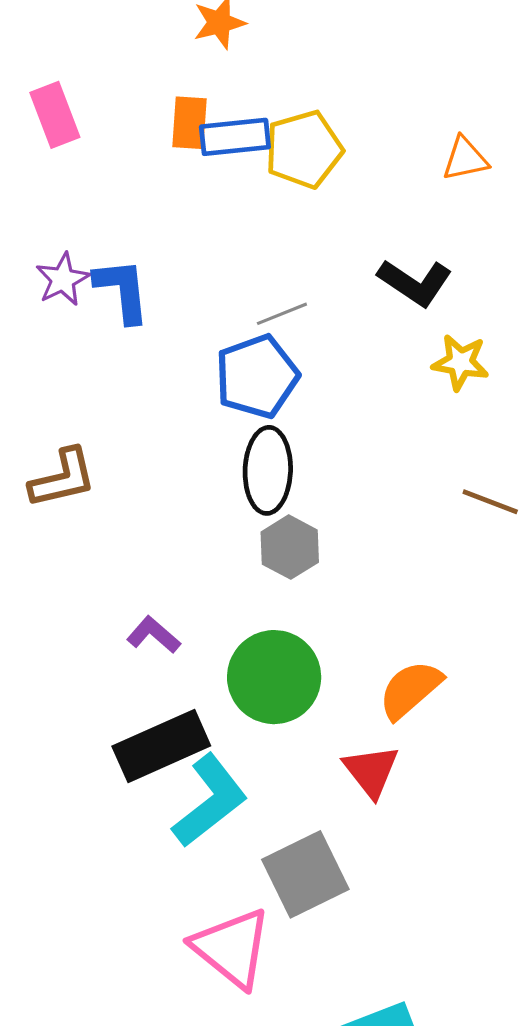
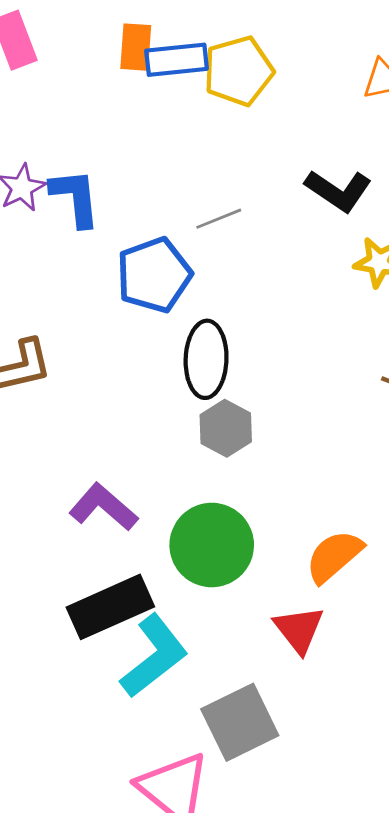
blue pentagon: (257, 376) -> (154, 275), moved
purple L-shape: (154, 635) -> (103, 507), size x1.4

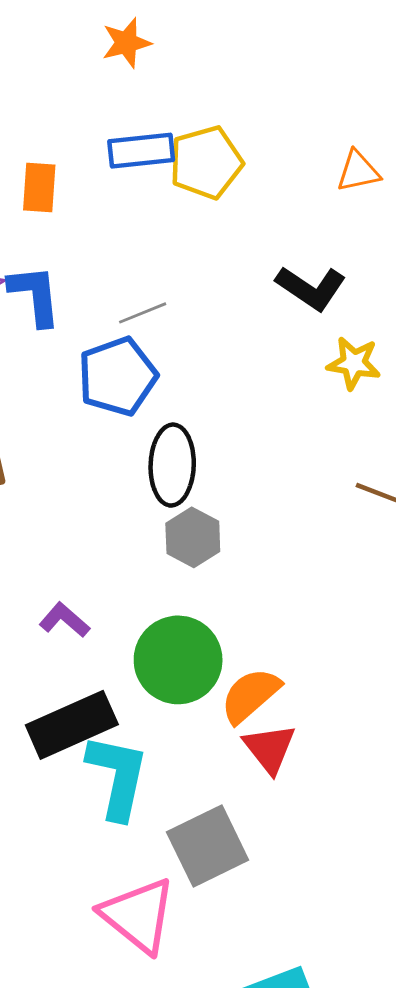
orange rectangle: (136, 47) -> (39, 187), moved
gray line: (219, 219) -> (143, 313), moved
purple L-shape: (103, 507) -> (64, 620), size x0.7
orange semicircle: (334, 556) -> (250, 695), moved
cyan L-shape: (154, 656) -> (118, 777), turned -40

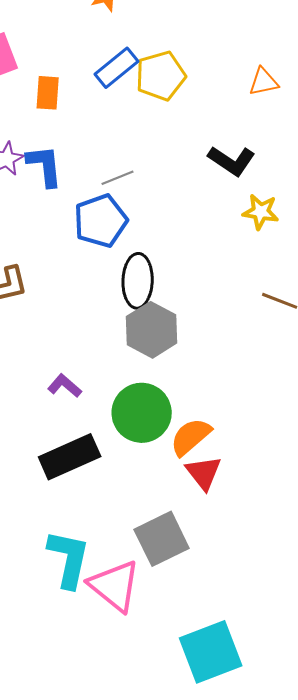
blue rectangle: (141, 151) -> (117, 68), turned -33
gray hexagon: (193, 537) -> (152, 330), size x1.4
cyan L-shape: (118, 777) -> (69, 559), moved

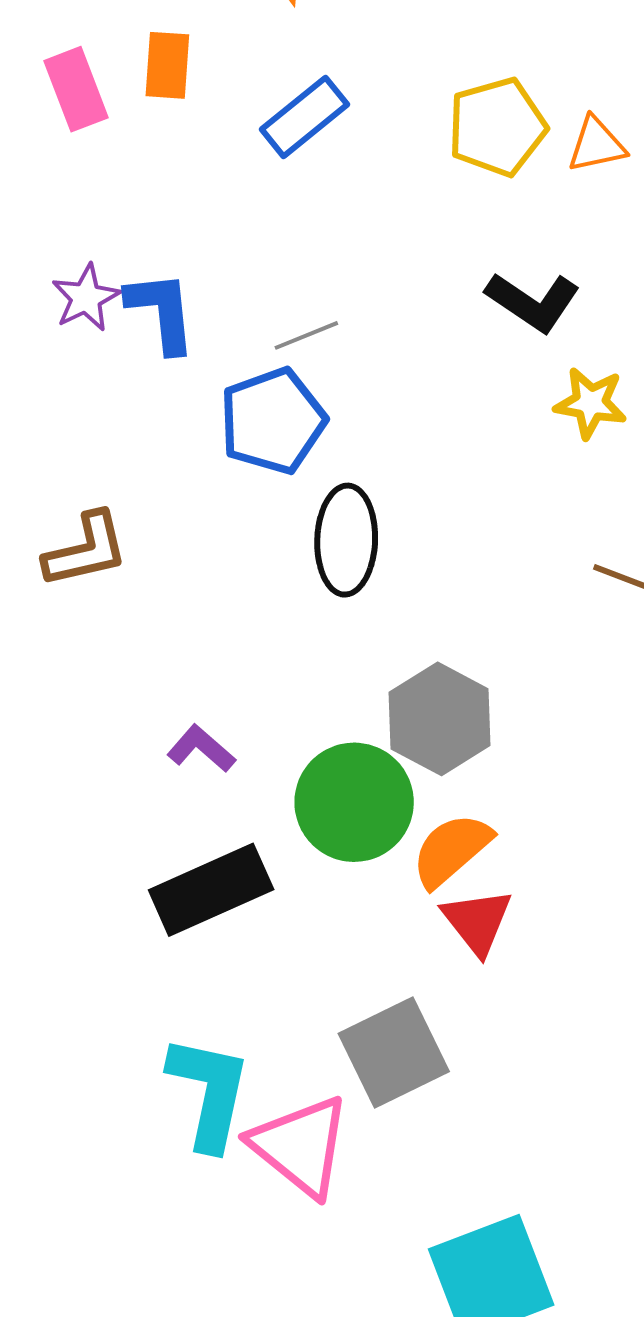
yellow pentagon: (161, 76) -> (497, 127), moved
orange rectangle: (48, 93) -> (167, 65), moved
gray hexagon: (152, 330) -> (440, 719), moved

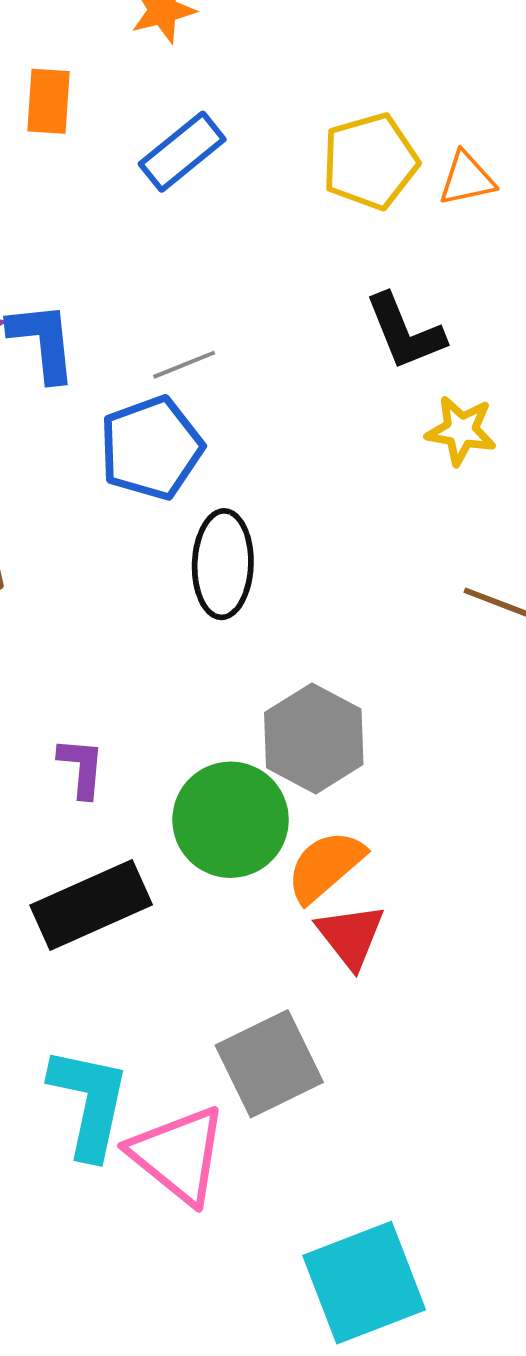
black L-shape: (533, 302) -> (405, 332), turned 34
purple L-shape: (201, 749) -> (81, 767), turned 54

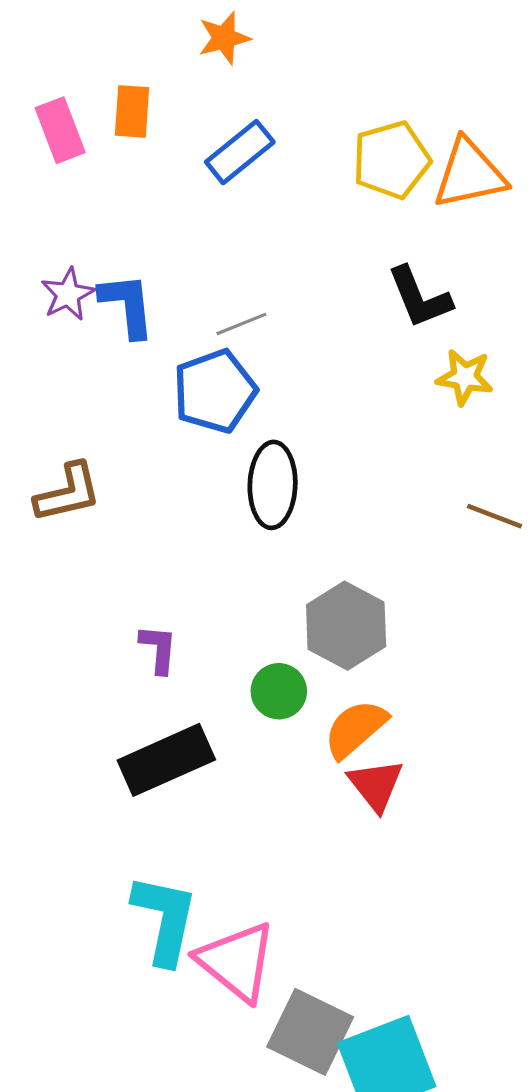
orange triangle: (467, 179) -> (469, 174), size x1.6
green circle: (231, 820) -> (279, 691), size x0.6
gray square: (269, 1064) -> (310, 1032), moved, turned -38

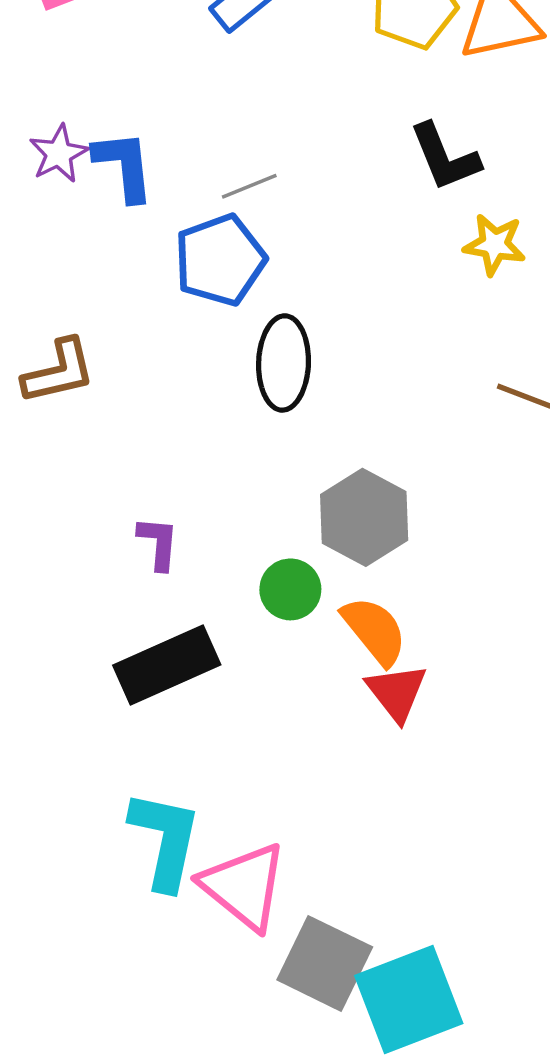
orange semicircle: (355, 729) -> (374, 631), turned 92

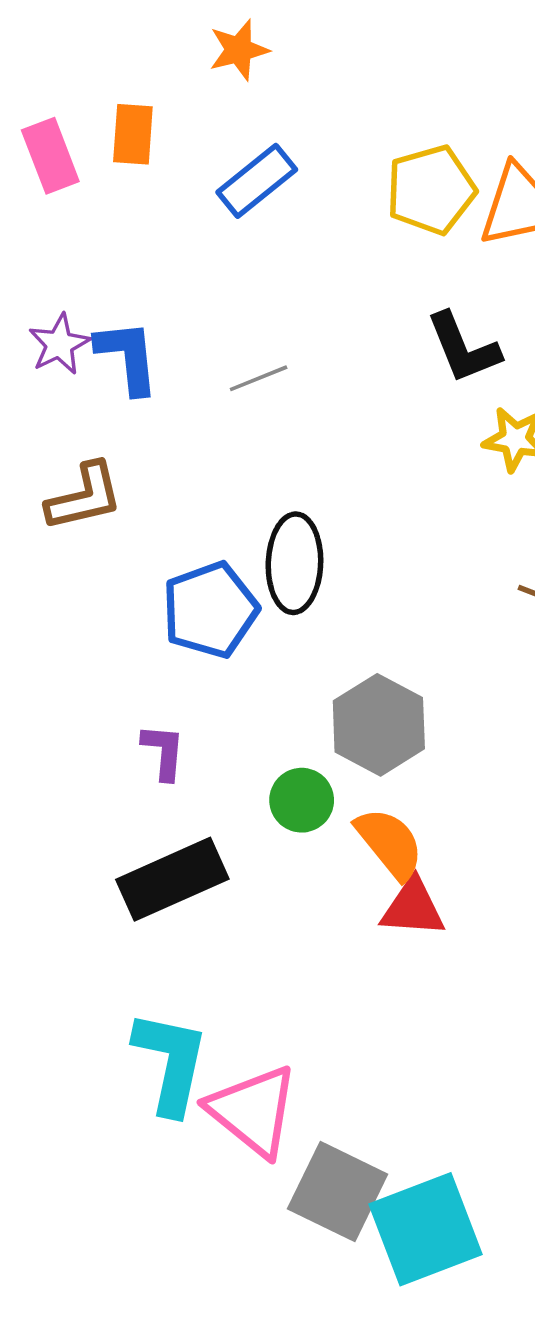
blue pentagon: (220, 260) -> (210, 610), moved
brown L-shape: (59, 372) -> (84, 497), moved
red triangle: (397, 692) -> (413, 908), turned -48

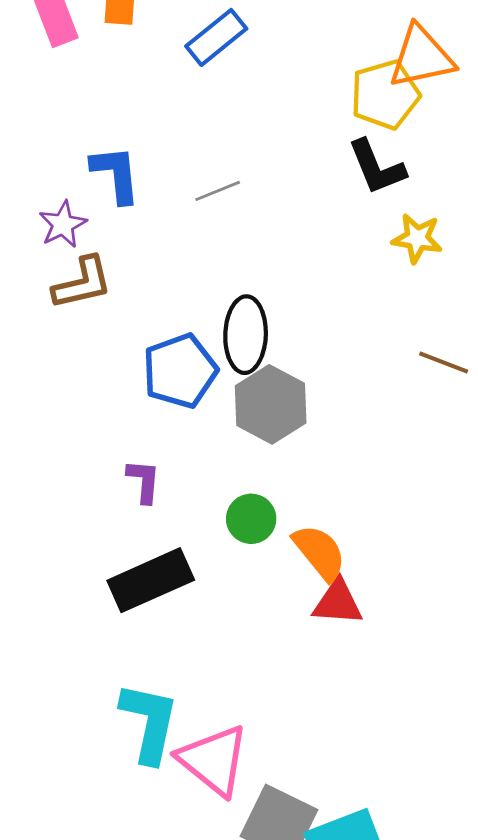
yellow pentagon: (431, 190) -> (385, 95), moved
purple star: (59, 344) -> (63, 224), moved
gray hexagon: (379, 725) -> (271, 404), moved

